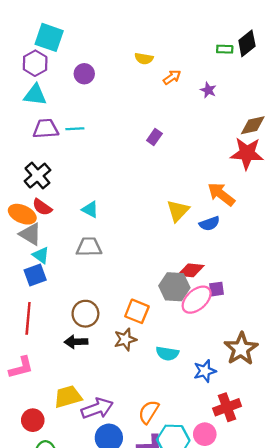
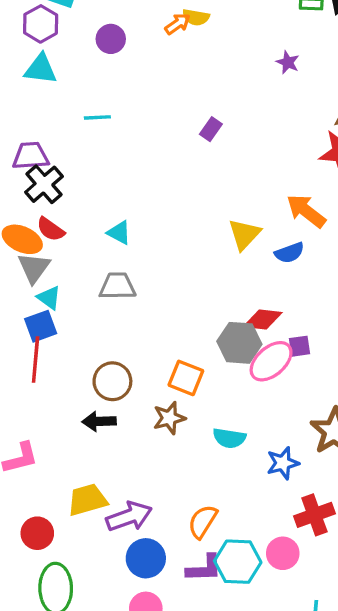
orange arrow: (172, 77) -> (178, 24), moved
purple trapezoid: (46, 129) -> (31, 156), moved
gray triangle: (30, 234) -> (34, 268), turned 35
red line: (28, 318) -> (36, 360), moved

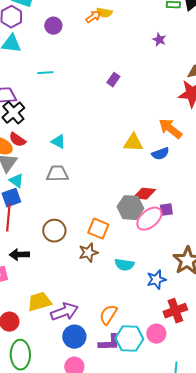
yellow triangle: (244, 234) -> (133, 143), turned 50
black arrow: (99, 421) -> (19, 255), moved

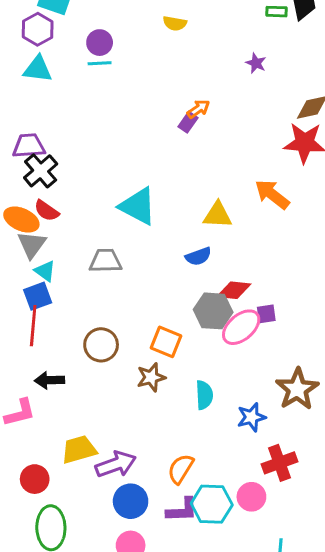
orange arrow: (93, 17) -> (198, 109), moved
cyan line: (45, 73) -> (100, 63), moved
cyan triangle: (58, 142) -> (138, 206), moved, size x1.8
blue semicircle: (160, 154) -> (198, 256), moved
cyan semicircle: (124, 265) -> (204, 395), turned -102

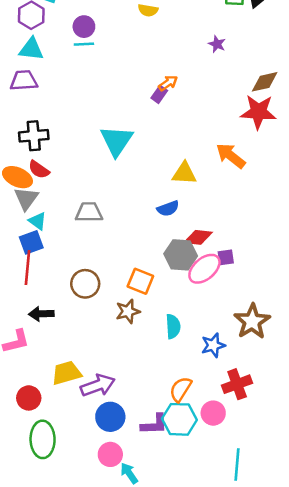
purple trapezoid: (29, 146) -> (24, 81), moved
black cross: (41, 171) -> (34, 136), turned 36
cyan triangle: (138, 206) -> (117, 141), moved, turned 36
orange semicircle: (181, 469) -> (181, 389), moved

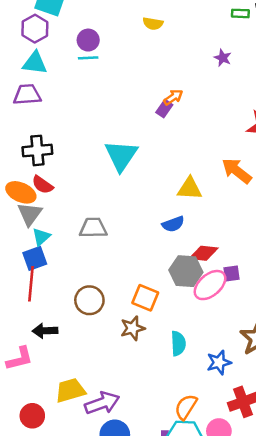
cyan triangle: (38, 221) -> (41, 237), turned 42

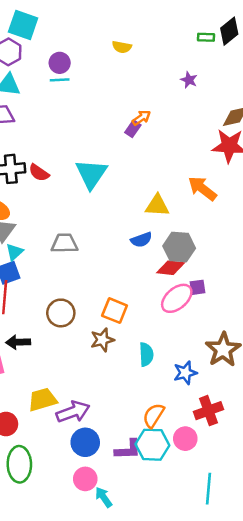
red semicircle: (42, 185) -> (39, 173), moved
gray hexagon: (186, 271) -> (179, 247), moved

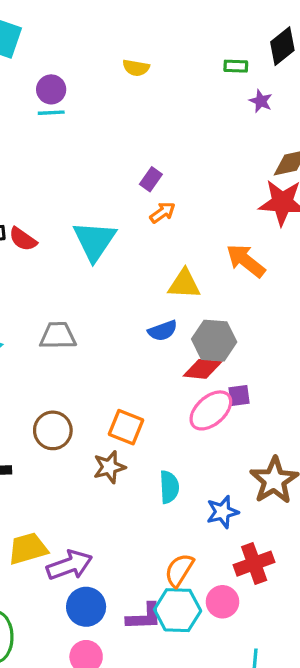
green rectangle: (206, 37) -> (236, 66), moved
purple star: (189, 80) -> (261, 101), moved
orange arrow: (141, 118) -> (163, 213), moved

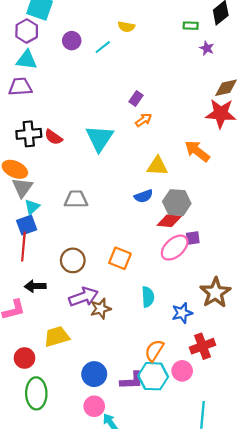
cyan line: (51, 113) -> (103, 47), moved, turned -35
brown star: (109, 467) -> (101, 309), moved
purple arrow: (69, 565) -> (83, 297), moved

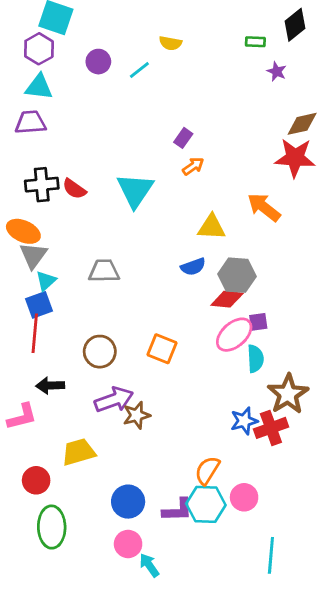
cyan semicircle: (148, 297) -> (255, 359), moved
red cross: (202, 346) -> (271, 428), moved

